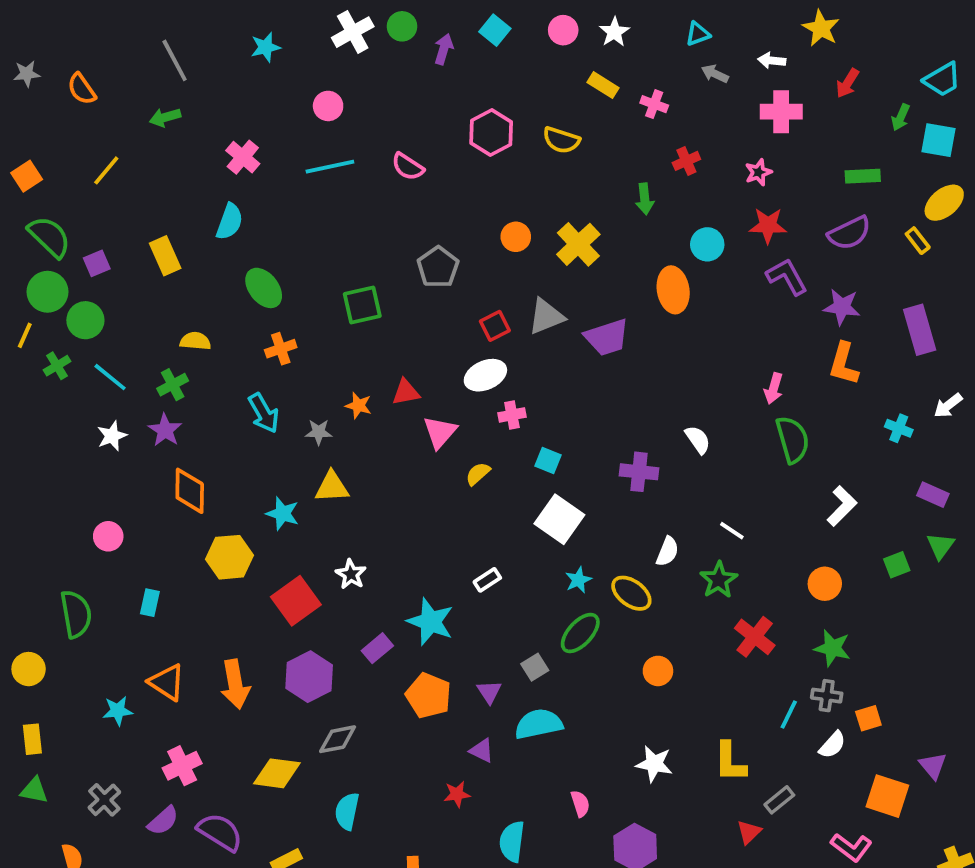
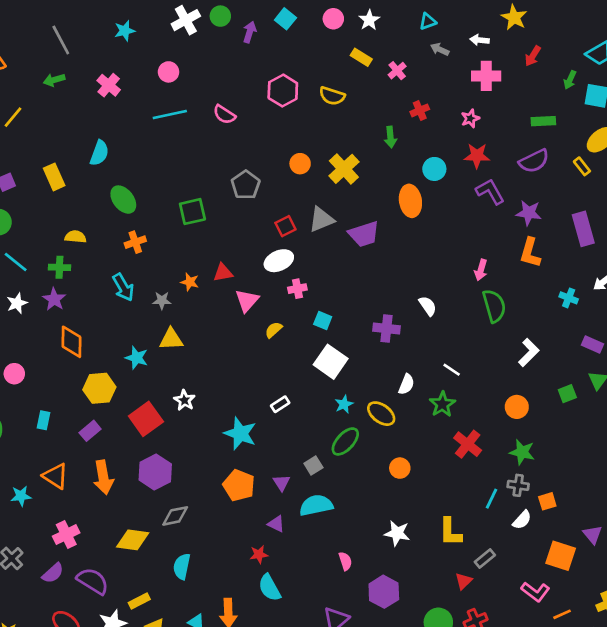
pink cross: (654, 104) -> (397, 71), turned 30
pink cross: (243, 157) -> (109, 85), moved
green cross: (173, 385) -> (59, 267), turned 30
purple rectangle: (377, 648) -> (90, 431), moved
cyan semicircle: (512, 842) -> (270, 588), moved, turned -36

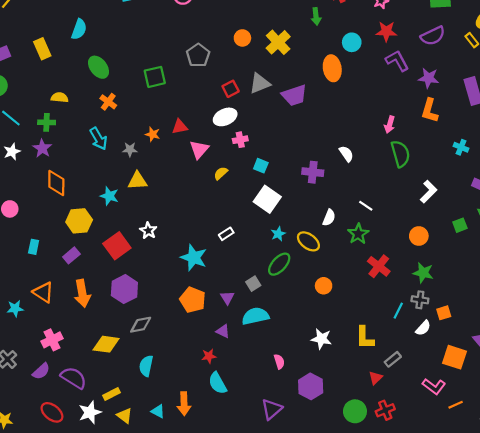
orange cross: (135, 242) -> (108, 102), turned -35

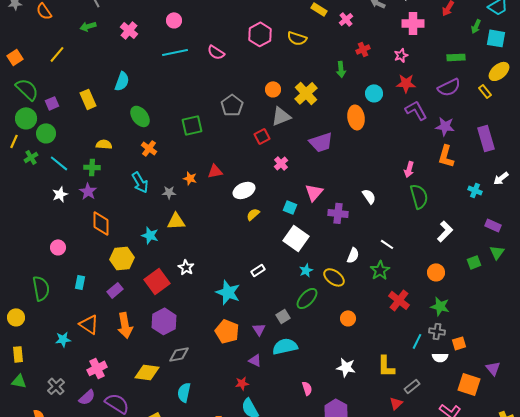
gray triangle: (260, 83) -> (281, 116), moved
white ellipse: (225, 117) -> (244, 190), moved
pink cross: (240, 140) -> (281, 163), moved, turned -32
pink triangle: (199, 149) -> (314, 192), moved
white semicircle: (423, 328) -> (440, 357), turned 49

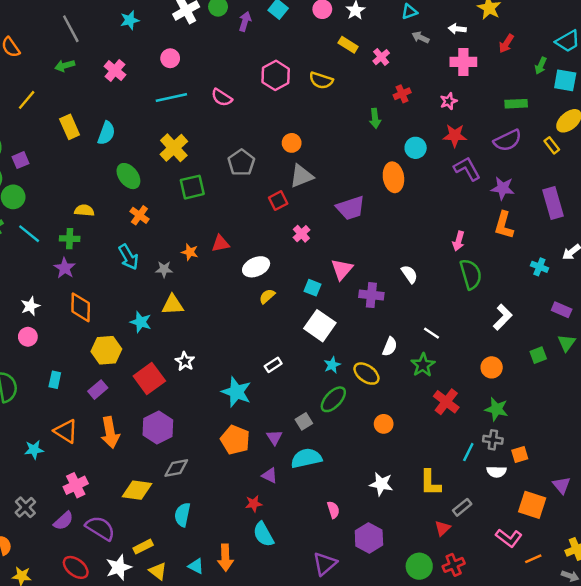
yellow cross: (306, 93) -> (174, 148), moved
yellow rectangle: (88, 99) -> (70, 127), moved
white star: (60, 194) -> (30, 306), moved

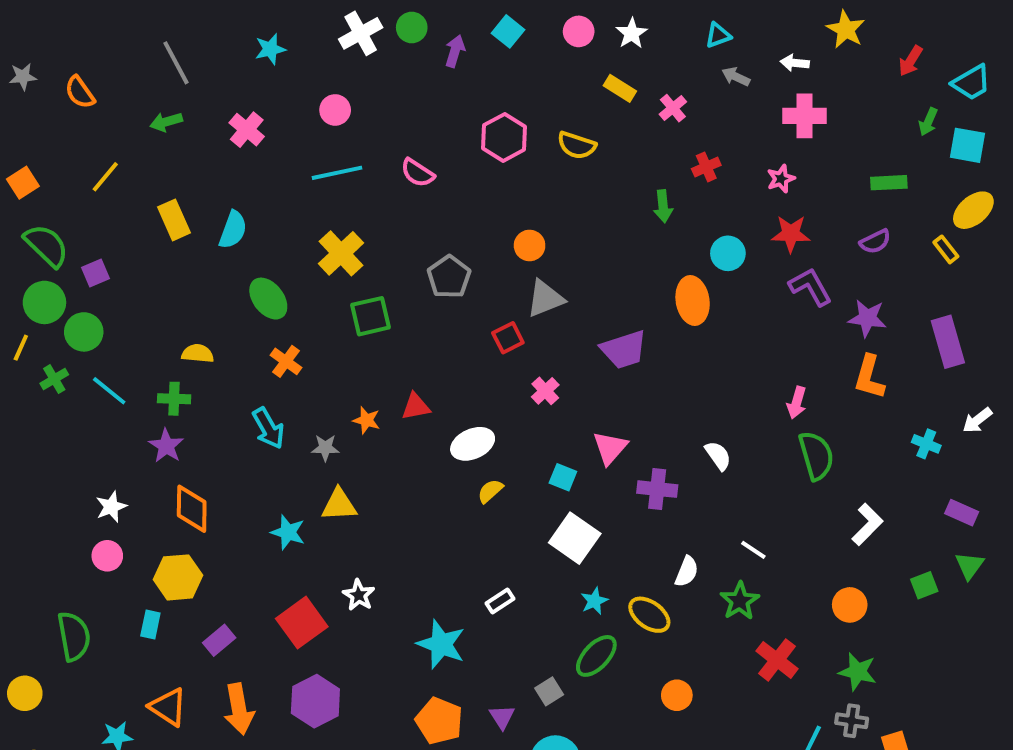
red arrow: (506, 44) -> (911, 61), moved
purple semicircle: (508, 140) -> (875, 242), size x0.7
yellow hexagon: (106, 350) -> (178, 577), moved

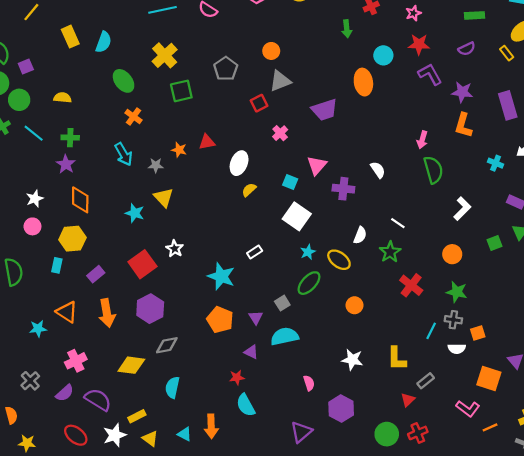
yellow semicircle: (198, 354) -> (62, 98), moved
white ellipse: (473, 444) -> (239, 163), turned -45
yellow triangle: (339, 505) -> (164, 198), turned 50

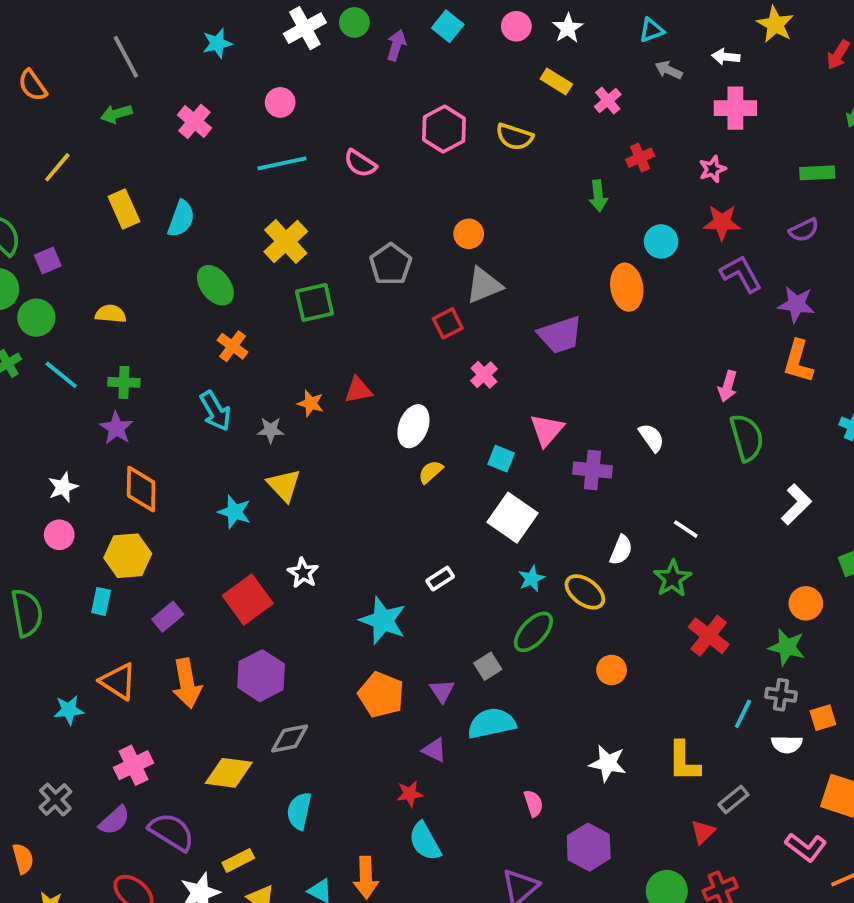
orange circle: (452, 254) -> (806, 603), moved

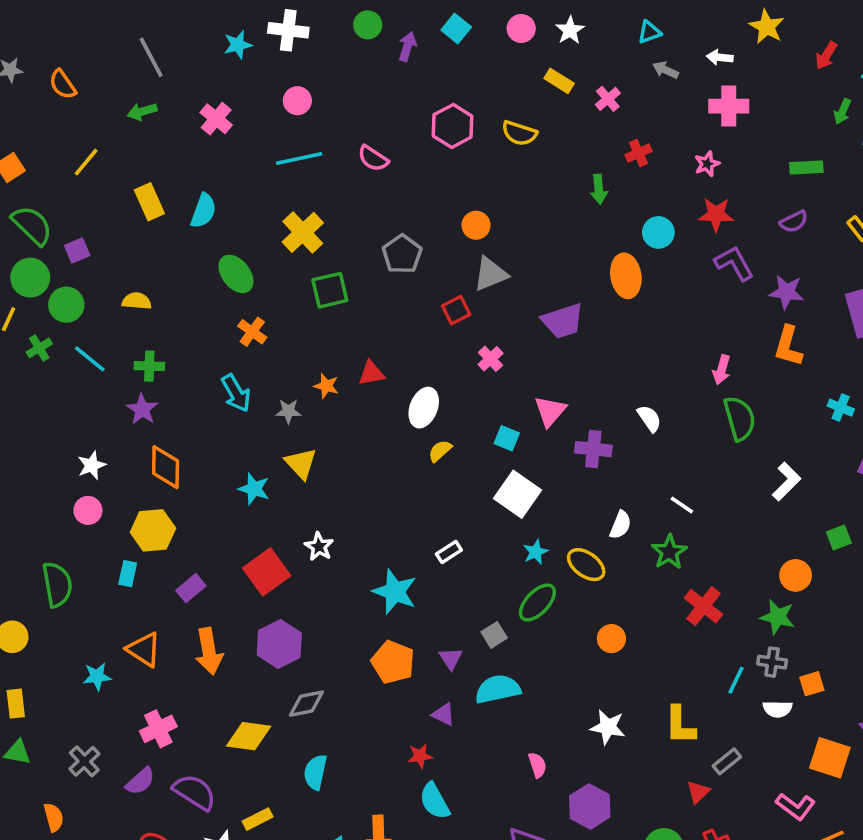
white cross: (305, 28) -> (288, 30), moved, turned 36

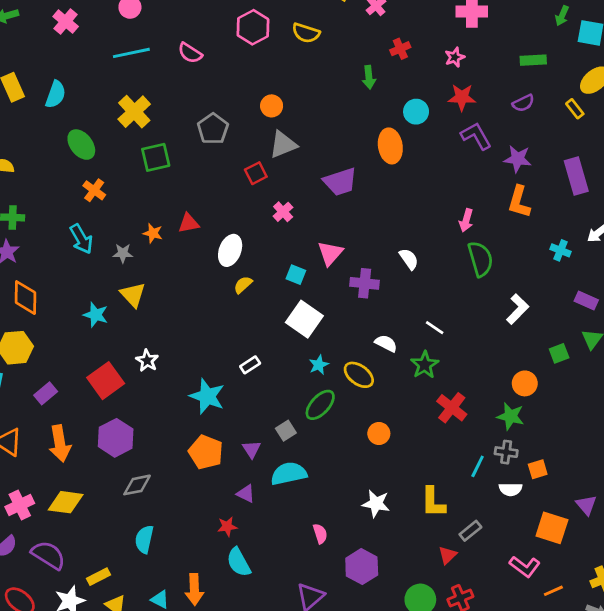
white semicircle: (620, 525) -> (386, 343), turned -85
yellow diamond: (249, 736) -> (66, 502), moved

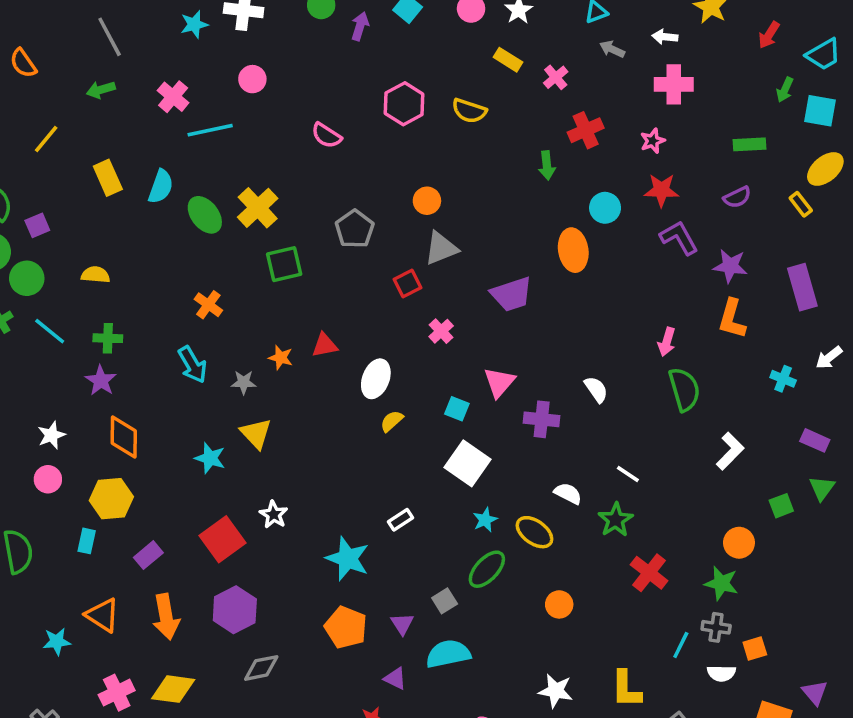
red cross: (400, 49) -> (586, 130), size x1.4
cyan line: (131, 53) -> (210, 130), moved
green ellipse: (81, 145) -> (205, 215), moved

